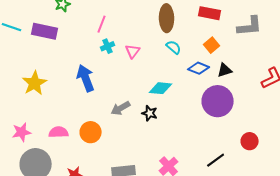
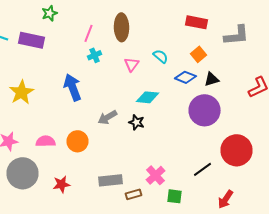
brown ellipse: (167, 18) -> (122, 27), moved
pink triangle: (133, 51) -> (132, 64), moved
red circle: (250, 141) -> (236, 150), size x1.8

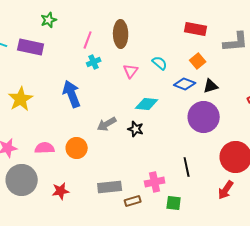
black line: (202, 169) -> (187, 167), moved, turned -66
pink cross: (156, 175) -> (155, 182), turned 30
red arrow: (226, 199) -> (226, 190), moved

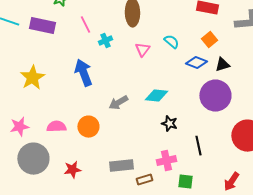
pink line: (88, 40) -> (85, 25), moved, turned -48
cyan diamond: (147, 104) -> (156, 96), moved
black star: (136, 129) -> (169, 124), moved
red arrow: (226, 190) -> (231, 182), moved

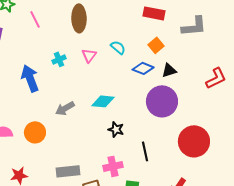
pink line: (85, 25) -> (35, 19), moved
cyan cross: (105, 41) -> (59, 59), moved

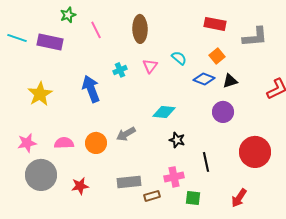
purple circle: (162, 101) -> (223, 112), size x0.7
gray arrow: (65, 108) -> (126, 134), moved

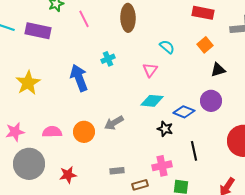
pink triangle: (150, 66) -> (150, 70), moved
blue diamond: (204, 79) -> (184, 112), moved
gray rectangle: (129, 182) -> (117, 171), size x0.6

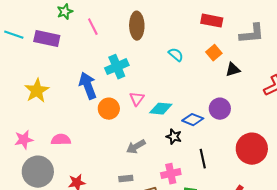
cyan cross: (108, 59) -> (117, 67), size x1.6
pink triangle: (150, 70) -> (137, 99), moved
black triangle: (218, 70) -> (233, 70), moved
gray arrow: (114, 123) -> (136, 147), moved
orange circle: (84, 132) -> (109, 109), moved

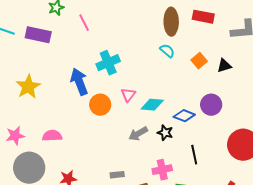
brown ellipse: (137, 26) -> (171, 22), moved
orange square: (214, 53) -> (199, 61), moved
gray arrow: (136, 147) -> (138, 134), moved

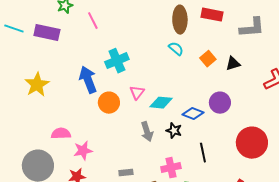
gray arrow: (138, 134) -> (147, 132), turned -78
pink star: (15, 136) -> (83, 151), moved

